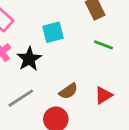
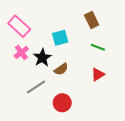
brown semicircle: (68, 91) -> (61, 69), moved
red triangle: (103, 95) -> (98, 74), moved

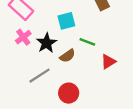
green line: (98, 47) -> (87, 42), moved

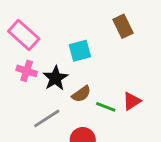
pink cross: (23, 37) -> (27, 71), turned -35
green line: (87, 42) -> (106, 107), moved

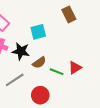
black star: (55, 78) -> (21, 51), turned -30

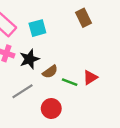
cyan square: (38, 32) -> (37, 28), moved
black star: (21, 51) -> (29, 59), turned -30

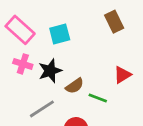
red triangle: (90, 77) -> (122, 75), moved

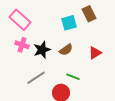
cyan square: (60, 34) -> (69, 23), moved
brown semicircle: (75, 86) -> (66, 50), moved
green line: (98, 98) -> (73, 77), moved

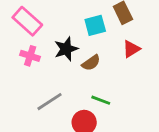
black star: (42, 50) -> (66, 49), moved
red triangle: (95, 53) -> (131, 49), moved

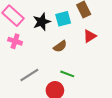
black star: (66, 49) -> (42, 22), moved

